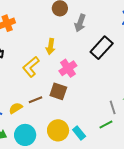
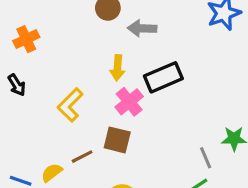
gray arrow: (80, 23) -> (142, 28), turned 78
yellow arrow: (51, 46) -> (117, 68), moved
black rectangle: (102, 48) -> (163, 77), moved, turned 30

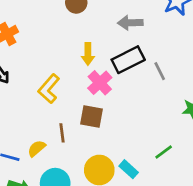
gray arrow: (142, 28) -> (130, 23), moved
brown line: (82, 157) -> (62, 133), turned -66
gray line: (206, 158) -> (160, 71), moved

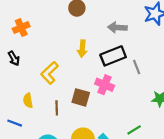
pink cross: (100, 83) -> (105, 85), moved, turned -30
yellow semicircle: (37, 148) -> (28, 100), moved, turned -64

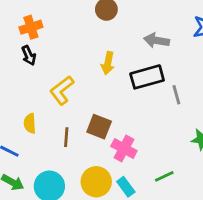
black arrow: (14, 58) -> (29, 55), moved
pink cross: (105, 85) -> (124, 149), moved

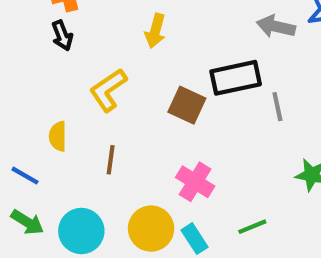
gray arrow: (157, 40) -> (276, 26), moved
yellow arrow: (108, 63) -> (155, 31), moved
brown square: (99, 127) -> (187, 105), moved

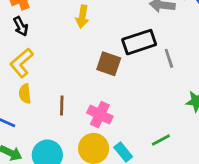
yellow L-shape: (108, 90) -> (22, 63), moved
pink cross: (195, 182) -> (100, 115), moved

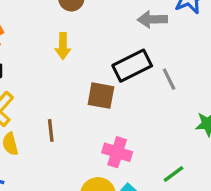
brown line: (62, 106) -> (51, 130), moved
pink cross: (100, 115) -> (117, 152), moved

